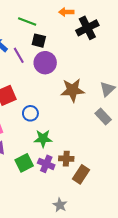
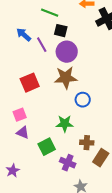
brown star: (73, 90) -> (66, 78), moved
blue circle: (30, 113) -> (83, 100), moved
purple cross: (46, 164) -> (68, 163), moved

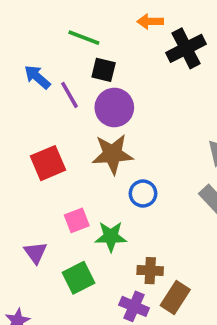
pink square: (20, 115) -> (77, 220), moved
purple triangle: (23, 133) -> (35, 253), turned 32
purple cross: (68, 163) -> (134, 306), moved

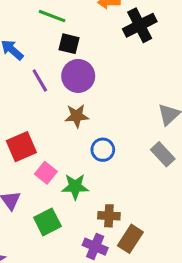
purple line: (70, 95) -> (40, 81), moved
brown star: (113, 154) -> (77, 116), size x0.7
red square: (48, 163) -> (21, 147), moved
pink square: (77, 220) -> (46, 173), turned -30

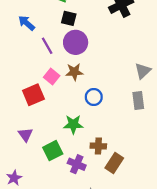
gray rectangle: (163, 154) -> (138, 100), turned 36
pink square: (46, 173) -> (52, 77), moved
purple cross: (95, 247) -> (77, 164), moved

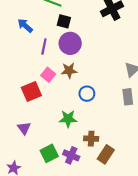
purple line: (47, 46) -> (44, 46), turned 42
green square: (53, 151) -> (49, 153), moved

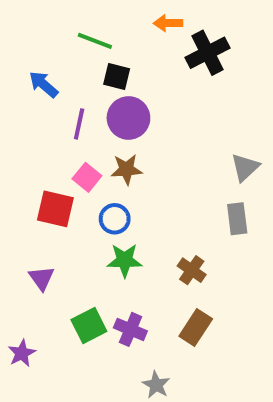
red square: (31, 92) -> (55, 209), turned 36
blue circle: (87, 94) -> (115, 219), moved
brown cross: (91, 139) -> (192, 270), moved, turned 32

